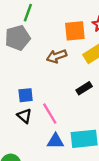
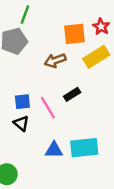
black rectangle: (84, 88) -> (72, 94), moved
pink line: (50, 114) -> (48, 108), moved

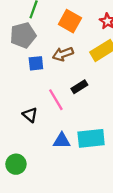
orange square: (74, 34) -> (70, 21), moved, turned 35
blue square: (22, 102) -> (36, 63), moved

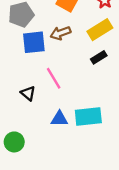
blue square: (36, 63) -> (34, 42), size x1.5
black rectangle: (79, 87) -> (99, 57), moved

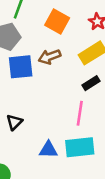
pink line: (54, 78) -> (80, 113), moved, turned 40
black triangle: (28, 93) -> (14, 122), turned 35

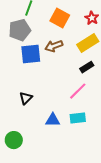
pink line: (80, 113) -> (78, 91), turned 36
cyan rectangle: (80, 147) -> (78, 118), size x0.7

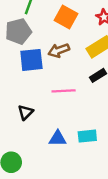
pink line: (78, 91) -> (64, 91), moved, turned 42

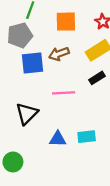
orange square: (66, 17) -> (66, 22), turned -30
black triangle: (25, 112) -> (27, 114), size x1.5

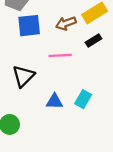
brown arrow: (59, 54) -> (66, 23), moved
cyan rectangle: (87, 137) -> (83, 99), turned -54

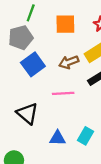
blue square: (29, 26) -> (33, 64), turned -30
black triangle: (23, 76) -> (27, 114), turned -35

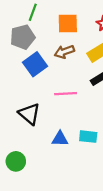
brown arrow: (69, 62) -> (64, 52), moved
cyan rectangle: (85, 136) -> (88, 137), turned 66

